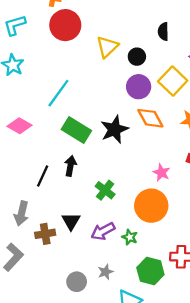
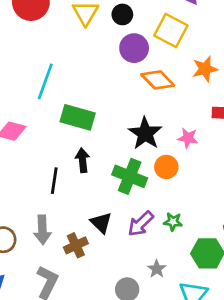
black star: (114, 129) -> (145, 133), moved
green cross: (105, 190) -> (130, 176), size x1.4
orange circle: (151, 206) -> (166, 167), moved, size x0.6

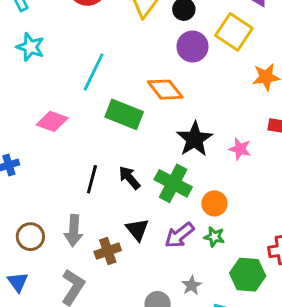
orange diamond: (158, 80) -> (165, 90), moved
black arrow: (82, 160) -> (129, 178), moved, turned -40
orange circle: (166, 167) -> (214, 203), moved

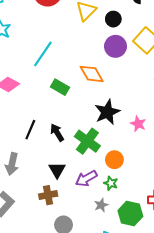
green rectangle: (124, 114) -> (60, 87), size x0.7
brown cross: (108, 251) -> (48, 195), moved
gray star: (192, 285) -> (101, 205), moved

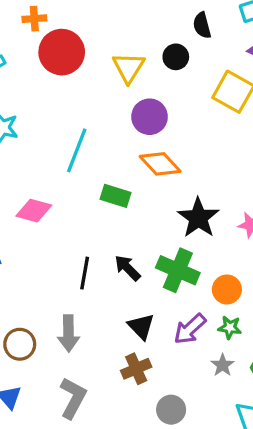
black circle: (113, 19) -> (176, 57), moved
purple circle: (116, 46) -> (150, 117), moved

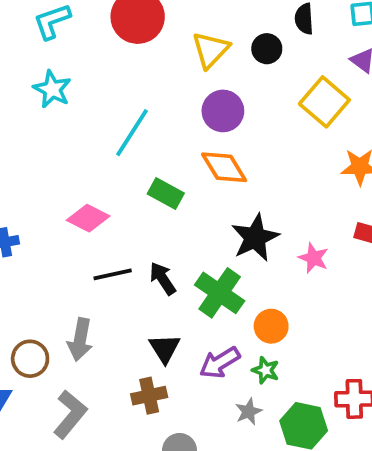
pink diamond: (34, 211) -> (88, 218), moved
black line: (85, 273) -> (113, 274), turned 56
brown circle: (20, 344) -> (30, 359), moved

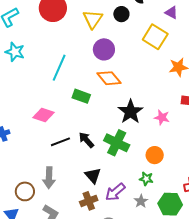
orange circle: (271, 326) -> (155, 155), moved
purple arrow: (220, 363) -> (115, 192), moved

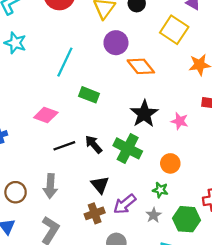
orange diamond: (109, 78) -> (141, 66), moved
brown circle: (25, 191) -> (16, 192), moved

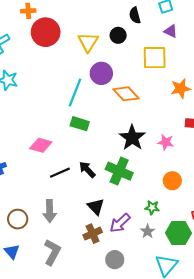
yellow square: (174, 30) -> (155, 58), turned -30
cyan line: (65, 62) -> (75, 92), moved
orange circle: (170, 163) -> (172, 181), moved

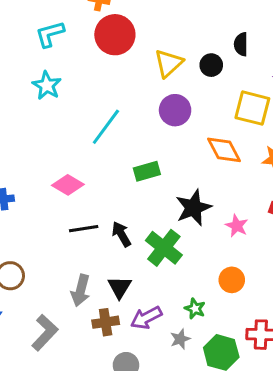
cyan line: (75, 92) -> (106, 127), moved
orange diamond: (126, 94) -> (224, 150), moved
green rectangle: (80, 124) -> (147, 171), moved, turned -48
gray arrow: (50, 211) -> (81, 290), moved

